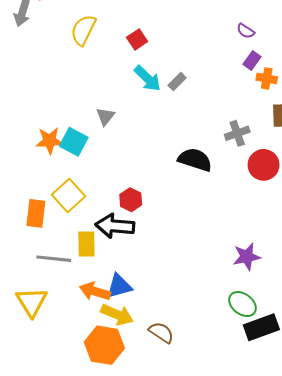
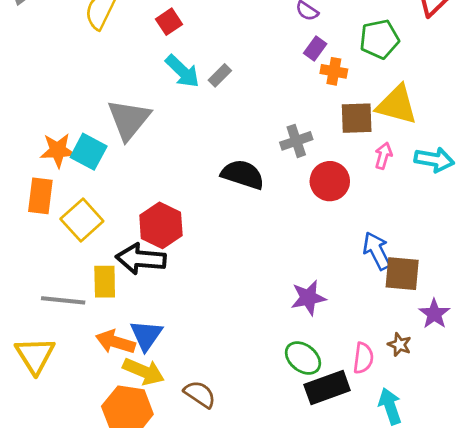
gray triangle: (105, 116) -> (129, 120), size x1.8
red hexagon: (131, 200) -> (161, 225), size x1.5
orange rectangle: (36, 213) -> (40, 196), moved
blue triangle: (119, 286) -> (146, 335), turned -40

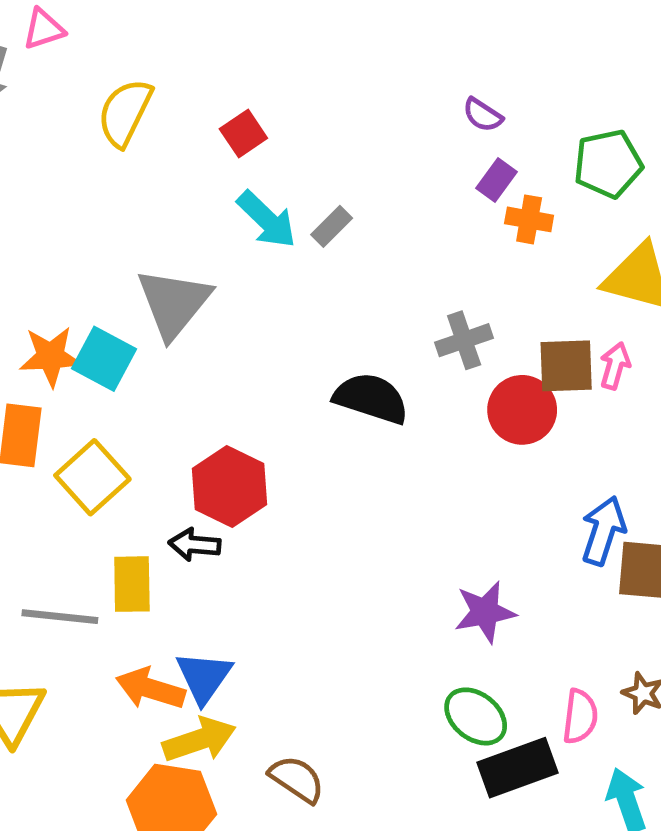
brown square: (357, 118) -> (566, 366), moved
blue arrow: (377, 251) -> (603, 531), turned 45
black arrow: (141, 259) -> (195, 545), size x0.6
yellow arrow: (144, 371) -> (199, 740), turned -42

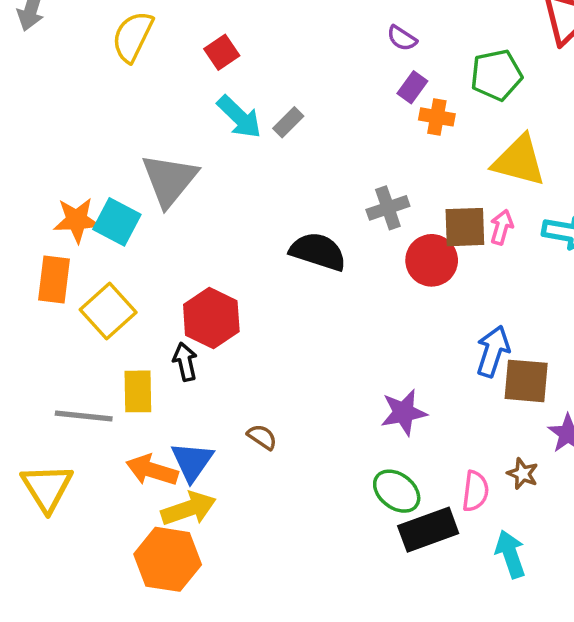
black arrow: (195, 545) -> (185, 362), turned 72
brown semicircle: (297, 779) -> (262, 437), moved, size x0.7

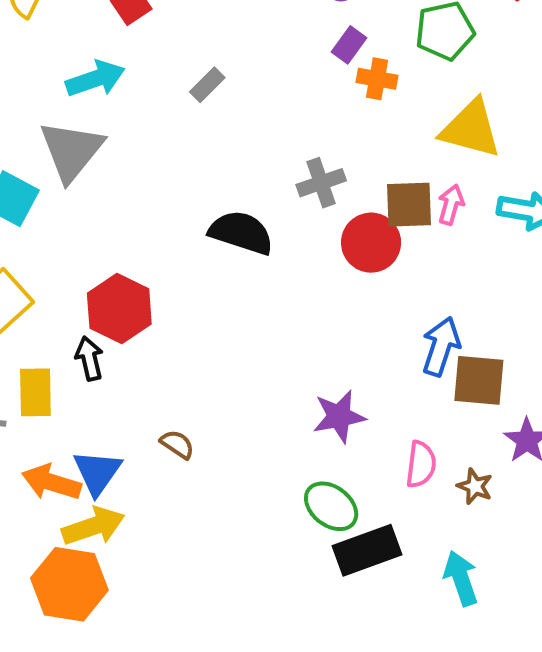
cyan arrow: (239, 117) -> (95, 79), moved, turned -63
pink semicircle: (475, 491) -> (421, 464), moved

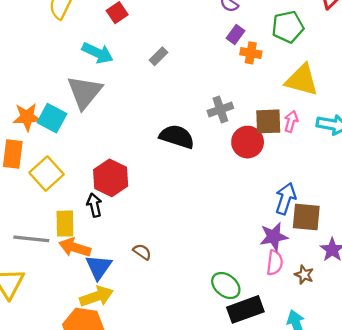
cyan arrow: (95, 79) -> (98, 53), turned 44
purple star: (339, 416) -> (274, 237), moved
orange arrow: (51, 482) -> (75, 247), moved

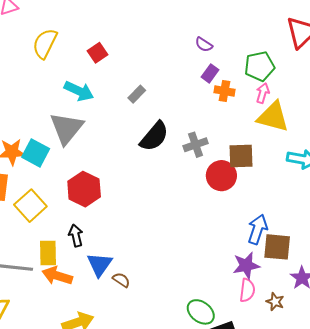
pink arrow: (291, 121) -> (263, 93), moved
black semicircle: (177, 137) -> (154, 136), moved, turned 112
red hexagon: (111, 178) -> (84, 189), moved
blue triangle: (99, 267) -> (100, 264), moved

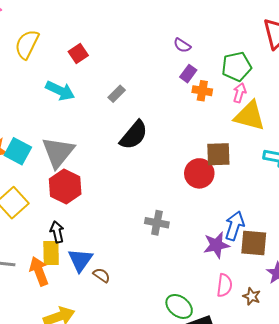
gray triangle: (67, 128) -> (58, 152), moved
gray cross: (196, 145) -> (157, 223), moved, turned 30
yellow rectangle: (48, 253) -> (51, 253), moved
purple star: (246, 265) -> (216, 245), moved
orange arrow: (57, 276) -> (39, 271), turned 52

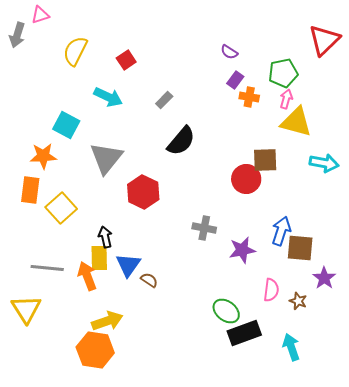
cyan square: (18, 151) -> (66, 125), moved
red hexagon: (65, 186) -> (143, 192), moved
purple star: (216, 245) -> (242, 250), moved

